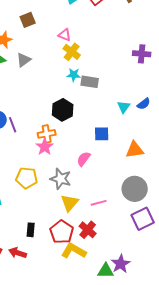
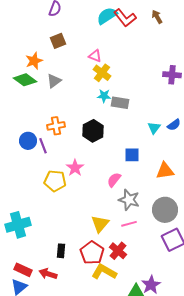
orange cross: (47, 134) -> (56, 126), moved
yellow pentagon: (27, 178) -> (55, 181), moved
gray star: (61, 179) -> (129, 200), moved

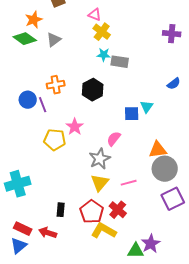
cyan triangle: (154, 128) -> (147, 107), moved
orange triangle: (165, 171) -> (158, 150), moved
gray star: (129, 200) -> (100, 159), moved, turned 30

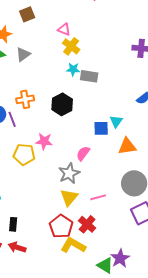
pink star: (75, 127) -> (44, 141), turned -30
orange triangle: (158, 150) -> (127, 146), moved
black rectangle: (61, 210) -> (13, 224), moved
green triangle: (136, 251) -> (105, 265), turned 30

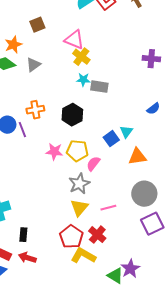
pink triangle: (64, 29) -> (74, 40), size x1.5
blue square: (101, 128) -> (111, 139), turned -35
yellow pentagon: (24, 154) -> (77, 151), moved

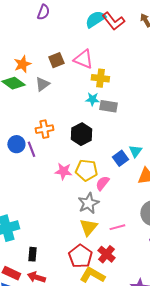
brown square: (37, 25) -> (56, 60), moved
yellow cross: (81, 57) -> (100, 78), moved, turned -30

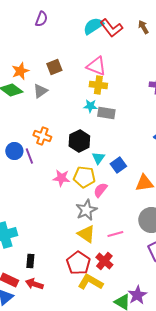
pink triangle: (83, 59) -> (96, 66), moved
orange cross: (44, 129) -> (42, 136), turned 30
cyan triangle: (135, 151) -> (98, 158), moved
yellow triangle: (88, 227) -> (86, 234), turned -36

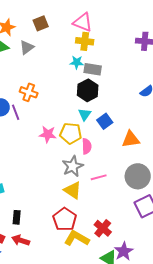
black hexagon: (79, 141) -> (88, 90), moved
pink semicircle: (100, 190) -> (87, 146), turned 140
pink line: (115, 234) -> (99, 177), moved
red cross: (104, 261) -> (103, 228), moved

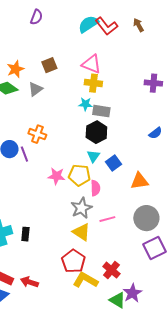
black rectangle: (17, 217) -> (25, 234), moved

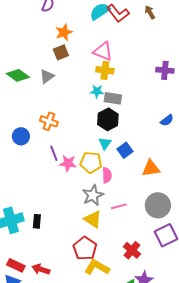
orange star: (15, 69) -> (64, 32), moved
purple line: (24, 154) -> (54, 153), moved
red cross: (111, 270) -> (132, 250), moved

